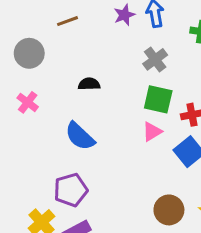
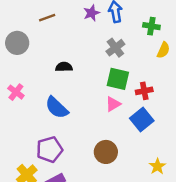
pink cross: (28, 102) -> (16, 92), moved
brown circle: (169, 210) -> (106, 152), moved

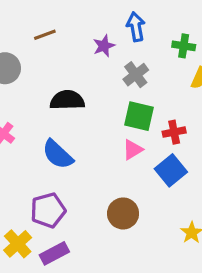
purple star: (91, 13) -> (104, 46), moved
black semicircle: (64, 67) -> (67, 100), size x1.5

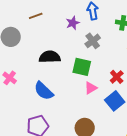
green square: (139, 116) -> (82, 67), moved
red cross: (174, 132) -> (117, 77), turned -32

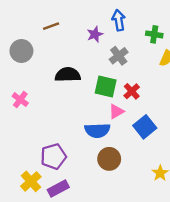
red cross: (117, 77) -> (132, 91), moved
blue semicircle: (44, 91) -> (97, 130), moved, turned -45

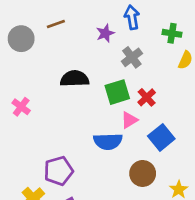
gray circle: (21, 51) -> (21, 39), moved
green square: (106, 87) -> (117, 92), turned -30
brown circle: (109, 159) -> (143, 173), moved

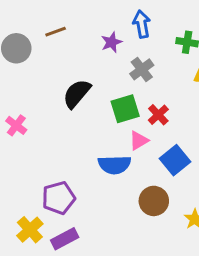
black semicircle: (75, 79) -> (77, 94), turned -48

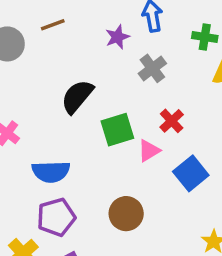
green square: (125, 109) -> (117, 130), moved
blue semicircle: (115, 165) -> (51, 172), moved
brown circle: (154, 201) -> (126, 214), moved

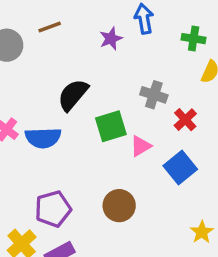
gray cross: (152, 68) -> (154, 95), moved, turned -35
red cross: (172, 121) -> (185, 120), moved
blue semicircle: (51, 172) -> (43, 138), moved

